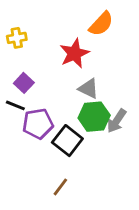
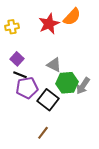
red star: (74, 53) -> (49, 24), moved
gray triangle: (88, 89) -> (54, 65), moved
black line: (15, 105) -> (20, 75), moved

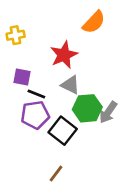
red star: (49, 24) -> (64, 55), moved
purple square: (17, 59) -> (22, 77), turned -32
black line: (20, 75) -> (36, 94), moved

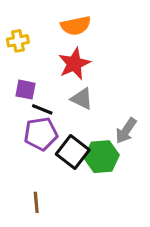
orange semicircle: (94, 22) -> (76, 26), moved, turned 35
green hexagon: (87, 108) -> (102, 157), moved
brown line: (56, 174) -> (36, 202), moved, turned -42

